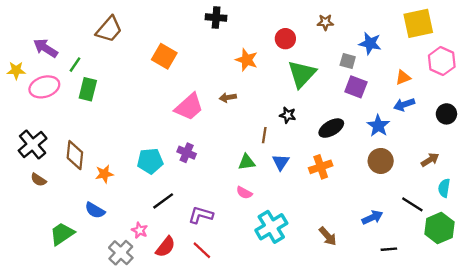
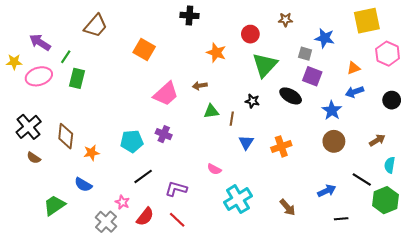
black ellipse: (331, 128) -> (291, 96), moved, turned 60
green triangle: (247, 162) -> (211, 111), moved

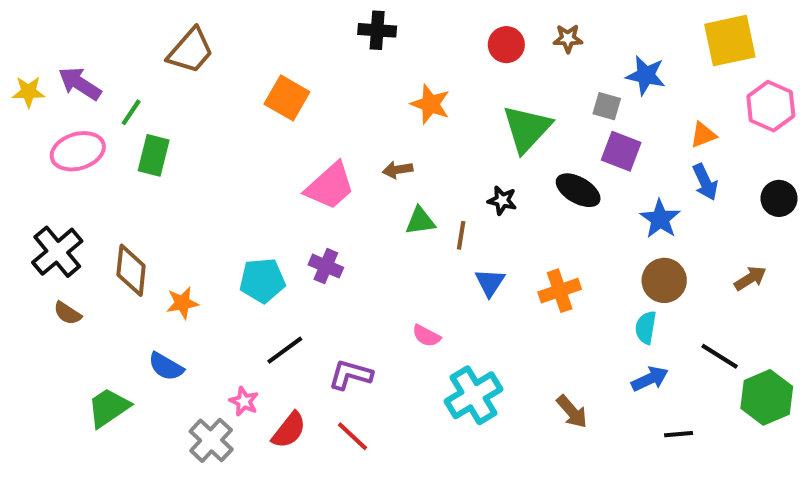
red circle: (250, 34) -> (506, 45), moved
yellow star: (14, 62) -> (29, 92), moved
blue arrow: (355, 92) -> (705, 182), turned -96
cyan semicircle: (390, 165) -> (646, 328), moved

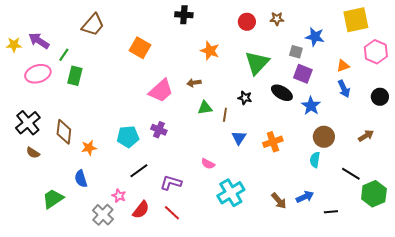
blue star: (660, 219) -> (311, 106), moved
blue semicircle: (166, 367) -> (81, 179), turned 42
blue arrow: (650, 379) -> (305, 197), moved

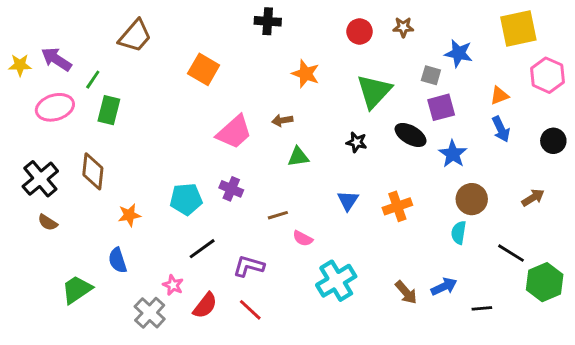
purple square: (303, 74) -> (441, 107), turned -36
brown line: (225, 115) -> (278, 215), moved, turned 64
brown diamond: (64, 132) -> (93, 171), moved

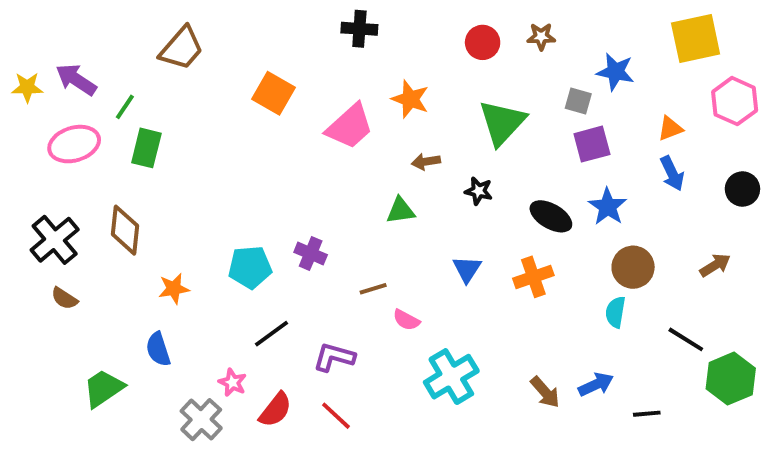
brown arrow: (282, 120) -> (426, 162), moved
pink trapezoid: (234, 132) -> (350, 126), moved
black ellipse: (411, 135) -> (551, 216), moved

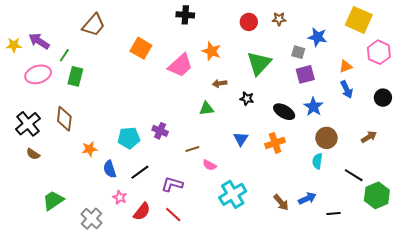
yellow square: (696, 39) -> (359, 20), turned 36
blue semicircle: (158, 349) -> (110, 169), moved
gray cross: (201, 420) -> (92, 219), moved

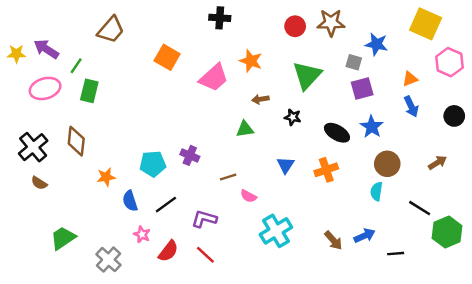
brown star: (279, 19) -> (331, 23), size x1.6

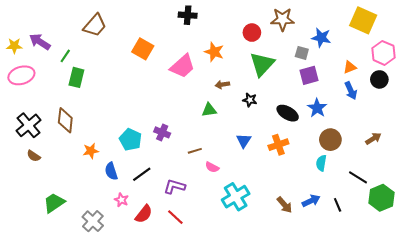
red circle: (295, 26) -> (252, 33), moved
pink ellipse: (45, 88) -> (21, 75), moved
black circle: (454, 116) -> (379, 79), moved
cyan pentagon: (153, 164) -> (131, 140), turned 30
black line: (396, 254) -> (338, 205), moved, turned 72

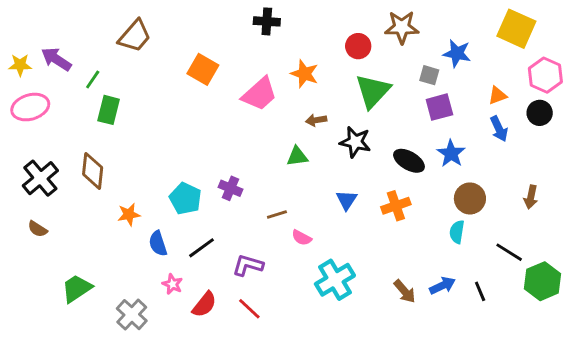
black star: (250, 100) -> (355, 142), size x1.5
brown arrow: (373, 139) -> (531, 197), turned 133
brown semicircle: (34, 156) -> (37, 229), moved

